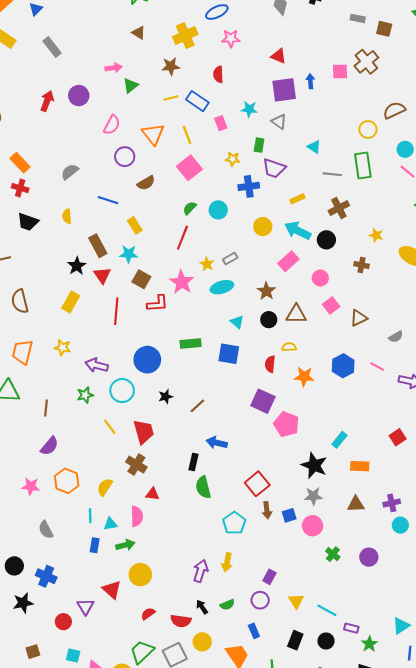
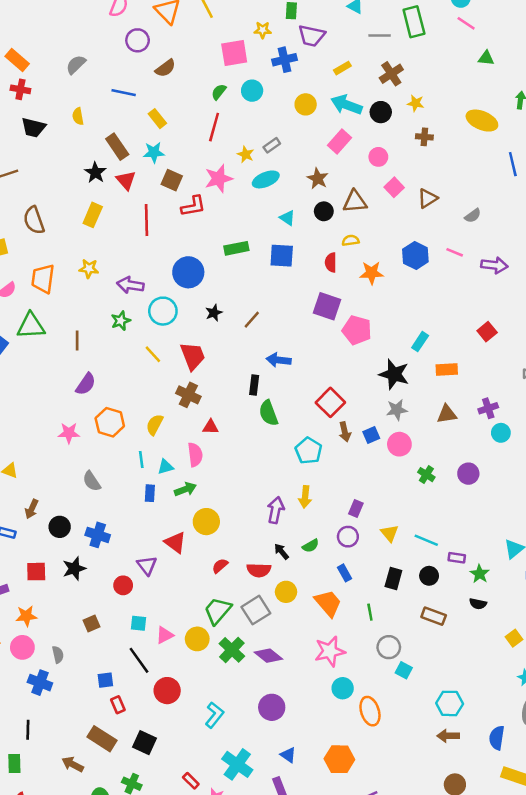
pink square: (189, 168) -> (234, 53), moved, turned 35
yellow star: (376, 235) -> (416, 103), moved
pink star: (182, 282) -> (219, 179), turned 30

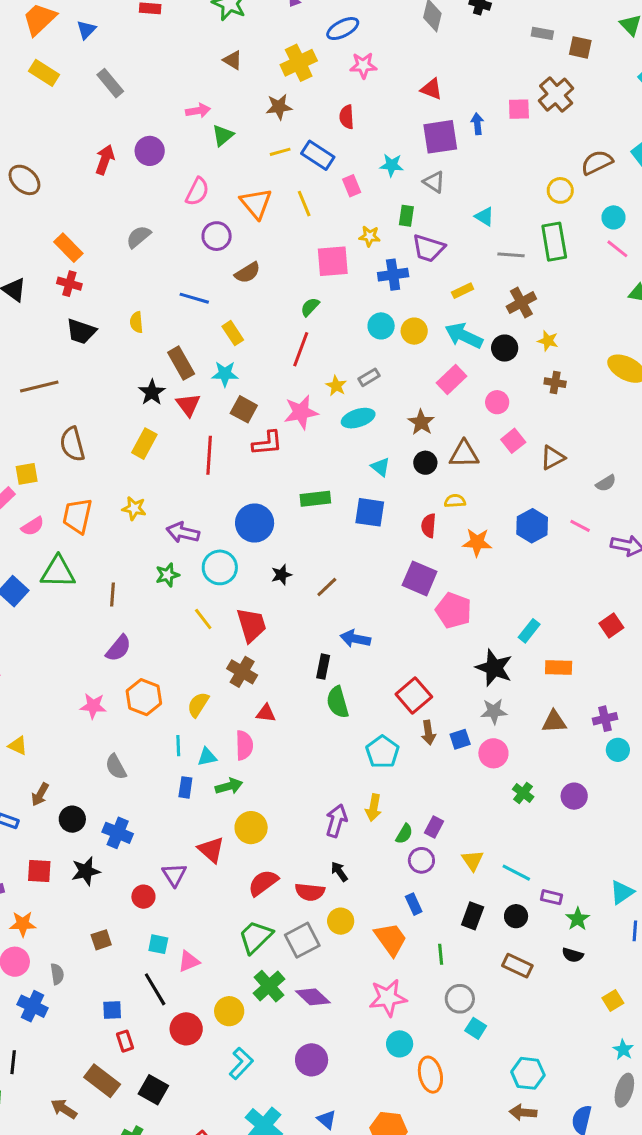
gray semicircle: (76, 65) -> (139, 237), moved
cyan circle: (252, 91) -> (381, 326), moved
green semicircle: (311, 546) -> (404, 834), moved, turned -35
red semicircle: (220, 566) -> (263, 883), size x1.5
yellow circle: (197, 639) -> (229, 1011), moved

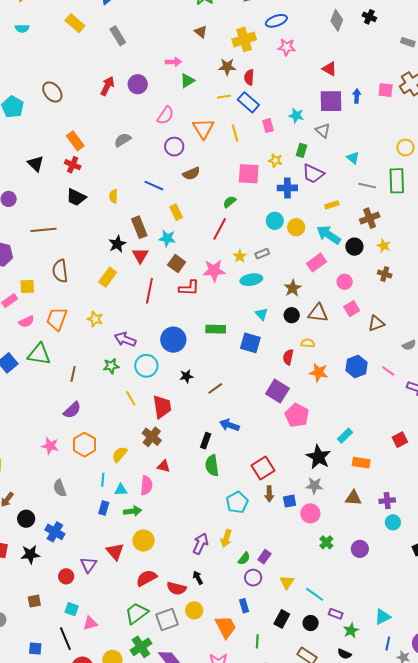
red semicircle: (347, 117) -> (249, 77), moved

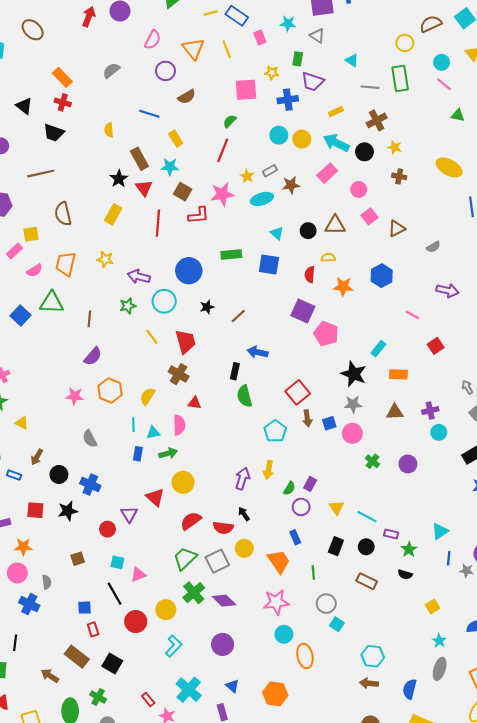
black trapezoid: (76, 197) -> (54, 133), moved
brown star: (293, 288) -> (291, 185), moved, turned 30
pink line: (388, 371) -> (412, 315), moved

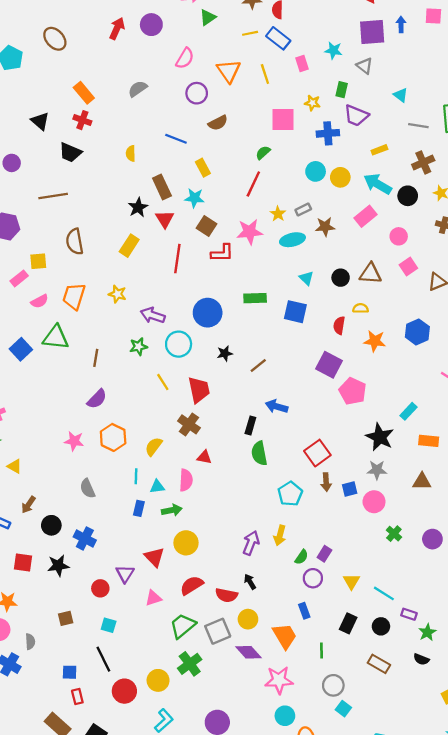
pink triangle: (138, 575) -> (153, 598), moved
purple diamond: (224, 601) -> (248, 652), moved

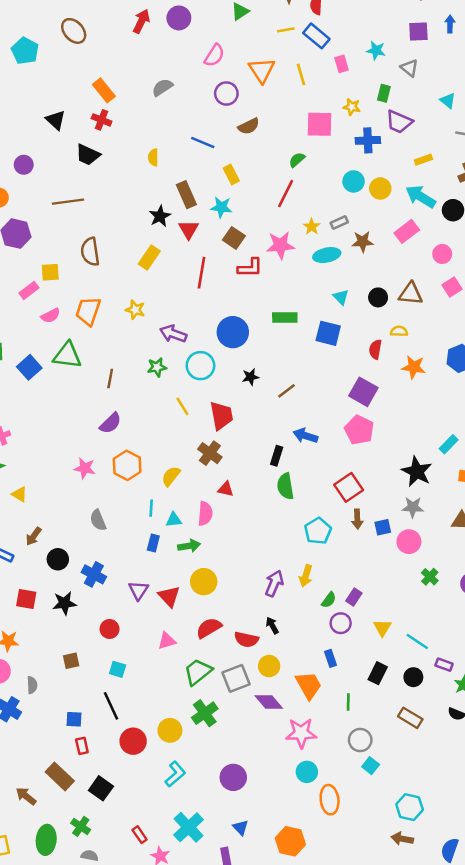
purple square: (372, 32) -> (418, 31), size x0.7
pink pentagon: (353, 391) -> (359, 430), moved
purple triangle: (125, 574) -> (139, 590), moved

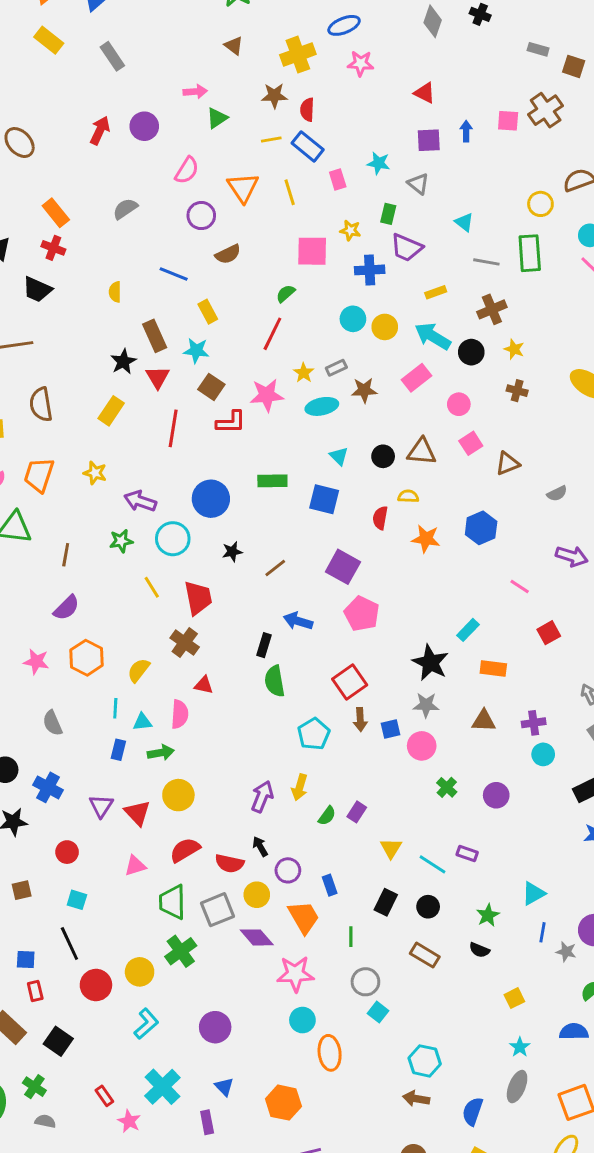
purple square: (363, 392) -> (343, 567), moved
purple circle: (341, 623) -> (288, 870), moved
purple rectangle: (444, 665) -> (467, 854), moved
green trapezoid: (198, 672) -> (172, 902), turned -52

